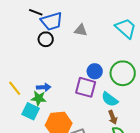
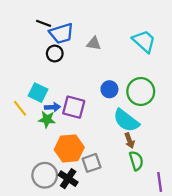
purple square: (86, 87) -> (74, 107), moved
cyan semicircle: (110, 99) -> (126, 121), size x1.4
cyan square: (31, 111) -> (38, 93), moved

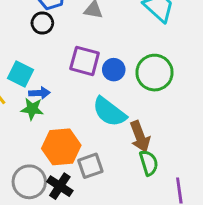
purple square: (74, 107) -> (85, 61), moved
cyan semicircle: (126, 121) -> (109, 112), moved
brown arrow: (130, 141) -> (140, 137), size x1.5

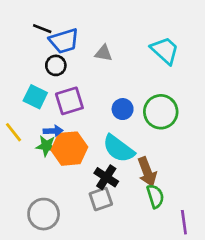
purple square: (85, 61) -> (69, 101), moved, turned -32
cyan square: (20, 74) -> (35, 97), moved
orange hexagon: (61, 147) -> (69, 149), moved
black cross: (60, 186) -> (106, 177), moved

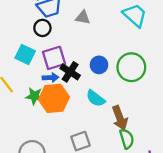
blue arrow: (53, 131) -> (51, 78), moved
cyan semicircle: (119, 149) -> (96, 98), size x0.7
black cross: (106, 177) -> (70, 72), moved

